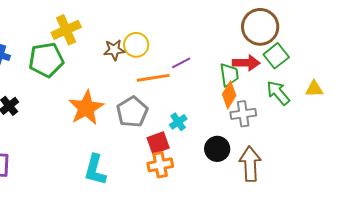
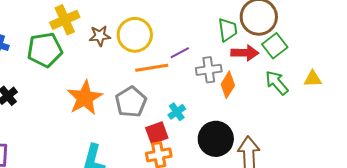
yellow circle: (136, 45) -> (135, 35), size x1.4
brown star: (114, 50) -> (100, 36), moved
green trapezoid: (229, 75) -> (228, 30), moved
gray cross: (243, 114) -> (209, 70), moved
black circle: (217, 149) -> (216, 139), size x1.4

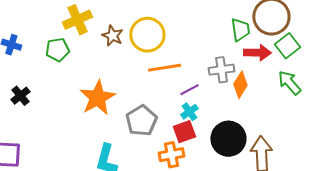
brown star: (100, 36) -> (112, 36), turned 30
green pentagon: (45, 50) -> (57, 50), size x0.7
purple line: (180, 53) -> (189, 90), moved
gray pentagon: (131, 102) -> (141, 121), moved
red square: (157, 133) -> (184, 132), moved

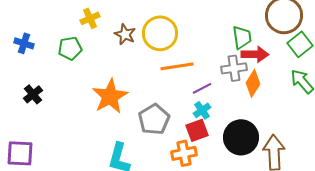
yellow cross: (77, 20) -> (90, 18), size x0.7
green trapezoid: (240, 30) -> (242, 37), moved
red arrow: (257, 53) -> (255, 54), moved

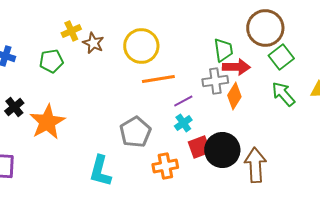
brown star: (125, 34) -> (93, 43), moved
orange star: (110, 96) -> (47, 122), moved
red square: (197, 130) -> (199, 147), moved

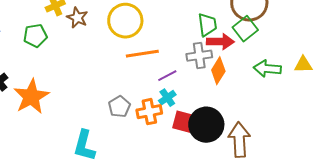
green square: (281, 57) -> (245, 29), moved
green arrow: (283, 94) -> (267, 69), turned -44
gray pentagon: (135, 132) -> (119, 107), size x0.7
red square: (199, 147) -> (183, 122), turned 35
orange cross: (165, 166) -> (149, 112), moved

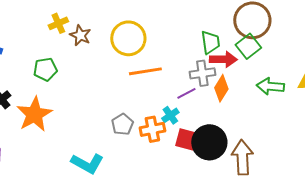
green pentagon: (35, 36) -> (45, 69), moved
purple line: (167, 76) -> (186, 93), moved
cyan L-shape: (84, 146) -> (87, 163), turned -76

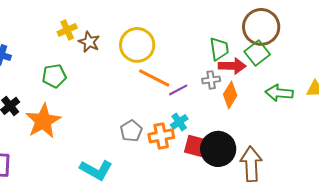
orange line: (145, 71) -> (154, 78), turned 36
gray cross: (202, 73) -> (211, 80), size x0.7
purple line: (186, 93) -> (178, 90), moved

